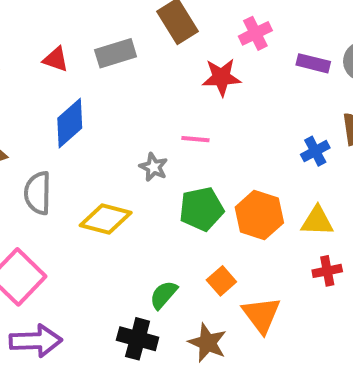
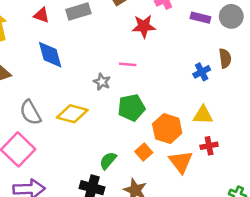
blue diamond: (70, 123) -> (50, 55), turned -64
gray semicircle: (38, 193) -> (30, 113), moved, turned -30
orange hexagon: (259, 215) -> (167, 129), moved
orange triangle: (261, 315) -> (181, 162), moved

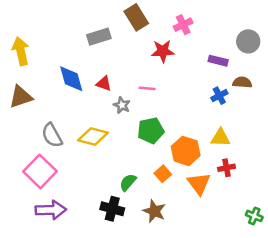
red triangle: (41, 15) -> (104, 84), moved
purple rectangle: (200, 18) -> (218, 61), moved
brown semicircle: (225, 58) -> (242, 82), turned -78

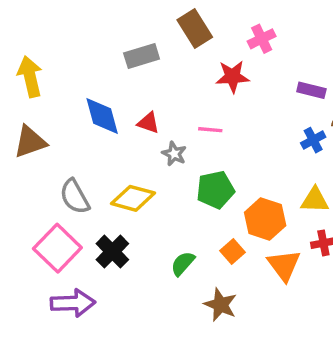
black cross: (112, 209) -> (112, 252), moved, turned 30

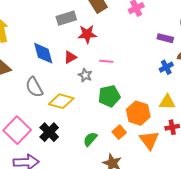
red star: (232, 77) -> (87, 34), moved
red triangle: (148, 123) -> (70, 57), turned -48
gray semicircle: (75, 197) -> (34, 87), moved

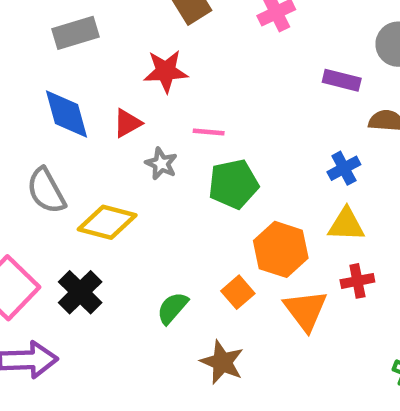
gray rectangle: (66, 18) -> (76, 33), moved
blue cross: (166, 67) -> (344, 168), moved
green pentagon: (109, 96) -> (233, 184), moved

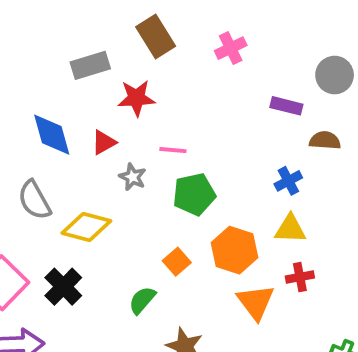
gray rectangle: (76, 33) -> (90, 65), moved
orange square: (238, 292) -> (177, 262), moved

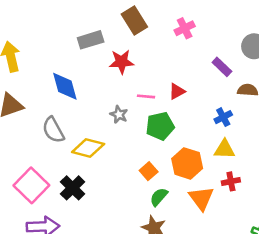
purple rectangle: (286, 106) -> (222, 67), turned 30
red triangle: (104, 142) -> (177, 91), moved
green semicircle: (142, 300) -> (159, 197), moved

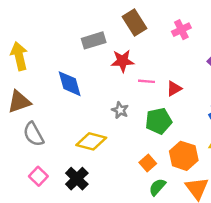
pink line: (146, 96) -> (147, 81), moved
gray semicircle: (53, 130) -> (34, 134), moved
pink square: (31, 185) -> (38, 176), size x0.6

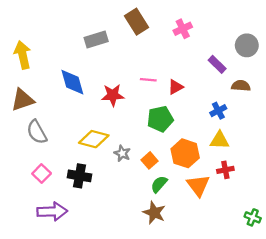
red star: (122, 61) -> (113, 95), moved
gray star: (120, 110) -> (122, 153), moved
black cross: (77, 179) -> (79, 176), turned -35

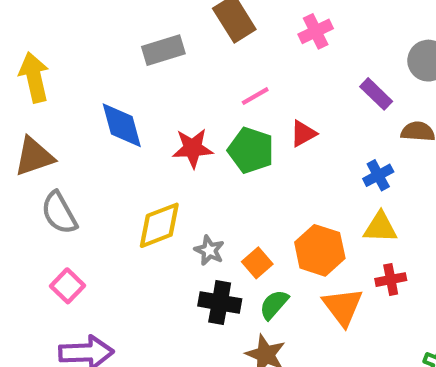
pink line: (148, 80) -> (255, 96), moved, turned -35
green pentagon: (160, 119) -> (251, 150), moved, turned 30
yellow diamond: (94, 139) -> (159, 225), turned -36
black cross: (79, 176) -> (220, 302), moved

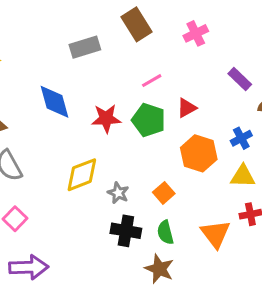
orange hexagon: (320, 250) -> (199, 153), moved
orange square: (257, 263) -> (164, 193), moved
green semicircle: (274, 305) -> (165, 232), turned -55

